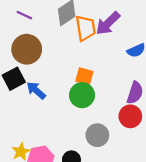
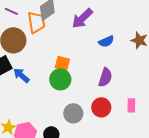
orange trapezoid: (86, 28) -> (36, 22), moved
red circle: (130, 116) -> (101, 107), moved

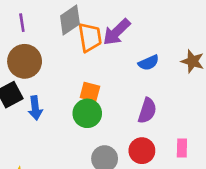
purple line: (11, 11) -> (22, 23), turned 56
orange trapezoid: (36, 22) -> (90, 37), moved
blue arrow: (21, 75) -> (35, 108), turned -138

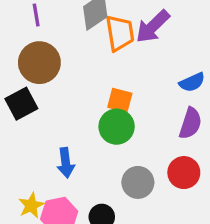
blue semicircle: (149, 63) -> (192, 82), moved
blue arrow: (35, 108) -> (66, 163), moved

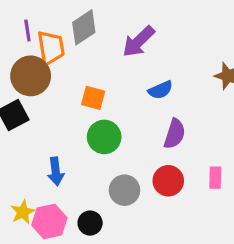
orange trapezoid: (120, 33) -> (51, 48), moved
blue semicircle: (192, 82) -> (160, 90), moved
orange square: (120, 100) -> (93, 98), moved

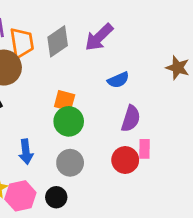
gray diamond: (84, 27) -> (58, 41), moved
orange square: (93, 98) -> (65, 101), moved
pink rectangle: (215, 178) -> (145, 149), moved
gray circle: (124, 190) -> (70, 163), moved

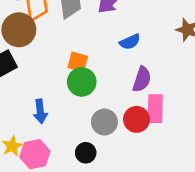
pink rectangle: (145, 149) -> (155, 109), size x1.5
gray circle: (70, 163) -> (104, 122), moved
black circle: (56, 197) -> (86, 153), moved

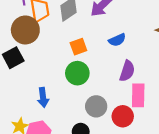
orange square: (78, 62) -> (78, 47), moved, turned -35
red circle: (137, 119) -> (123, 116), moved

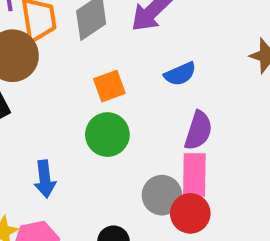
pink rectangle: (138, 95) -> (194, 175), moved
gray circle: (96, 106) -> (162, 195), moved

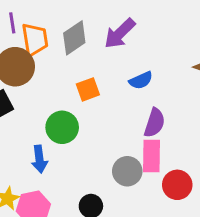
green circle: (107, 135) -> (62, 127), moved
red circle: (190, 213) -> (177, 185), moved

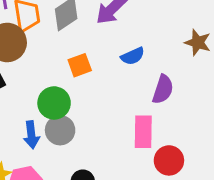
purple semicircle: (155, 123) -> (163, 89), moved
gray circle: (127, 171) -> (60, 130), moved

